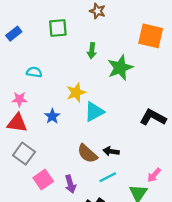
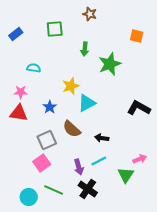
orange square: (151, 36) -> (137, 36), size x0.6
gray square: (24, 154) -> (47, 140), moved, turned 30
brown semicircle: (87, 154) -> (72, 129), moved
pink arrow: (154, 175) -> (140, 159), turned -152
purple arrow: (70, 184) -> (79, 167), moved

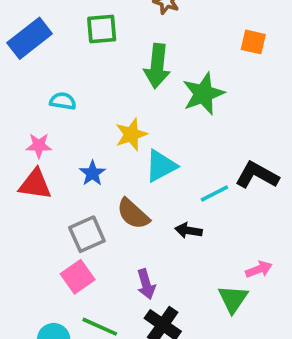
blue rectangle: (16, 34) -> (30, 38), size x1.6
green arrow: (85, 49) -> (157, 66), size x1.6
cyan line: (99, 161) -> (214, 194), moved

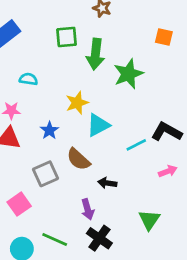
green square: (102, 29) -> (67, 37), moved
black arrow: (189, 231) -> (107, 183), moved
pink arrow: (259, 269) -> (168, 171), moved
pink square: (78, 277) -> (19, 204), moved

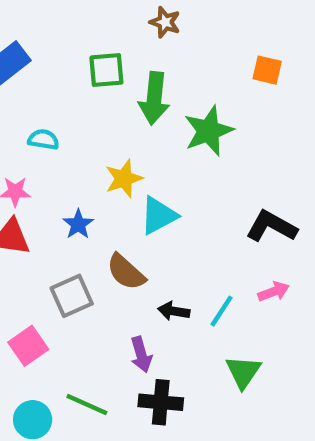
cyan line: (136, 145) -> (222, 311), moved, turned -30
black cross: (99, 238) -> (161, 402), turned -30

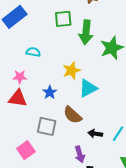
gray square: (72, 296) -> (47, 126), turned 36

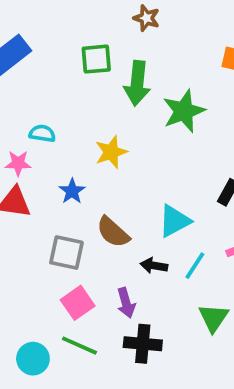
cyan semicircle: (33, 52) -> (42, 133), moved
cyan triangle: (88, 88) -> (174, 221), moved
pink square: (26, 150) -> (78, 303), moved

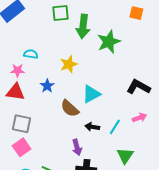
cyan triangle: (174, 221) -> (91, 94), moved
gray square: (66, 253) -> (22, 124), moved
pink square: (78, 303) -> (22, 147), moved

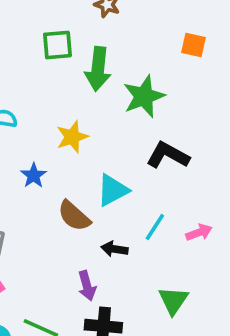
black L-shape: (138, 87) -> (168, 155), moved
cyan line: (115, 127) -> (155, 227), moved

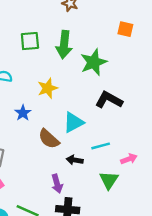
green square: (57, 45) -> (30, 41), moved
cyan line: (155, 227) -> (101, 146), turned 42
pink arrow: (199, 232) -> (129, 159), moved
green triangle: (173, 300) -> (109, 180), moved

